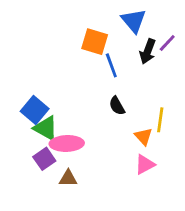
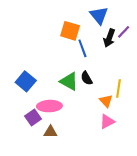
green triangle: (46, 128) -> (69, 81), moved

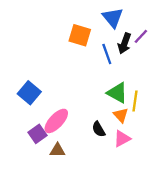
blue line: (82, 48) -> (107, 54), moved
black semicircle: (87, 78) -> (99, 129), moved
green triangle: (69, 81) -> (117, 93), moved
pink ellipse: (49, 106) -> (56, 121), turned -45

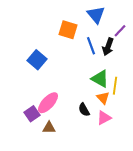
black arrow: (124, 43) -> (108, 47), moved
blue square: (29, 93) -> (37, 60), moved

